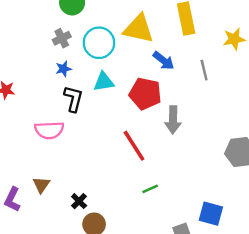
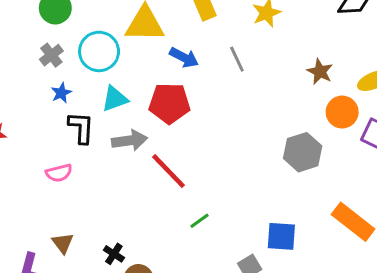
gray arrow: (173, 120) -> (130, 140), moved, turned -88
pink semicircle: (49, 130) -> (59, 173), size x0.7

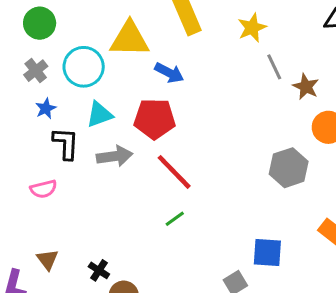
gray line: (237, 59) -> (274, 67), moved
red line: (168, 171) -> (174, 172), moved
green line: (200, 221) -> (175, 219), moved

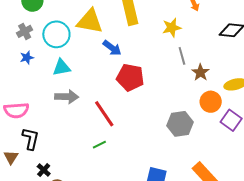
red pentagon: (155, 119) -> (130, 77), moved
black L-shape: (66, 143) -> (31, 139), moved
pink semicircle: (43, 189) -> (16, 110), size x1.4

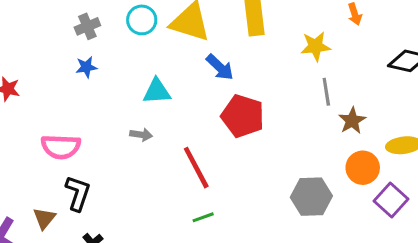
cyan circle: (56, 34) -> (142, 20), moved, size x0.7
cyan triangle: (62, 68) -> (157, 91), moved
gray arrow: (67, 97) -> (141, 135), size x0.6
green line: (99, 145) -> (203, 217), moved

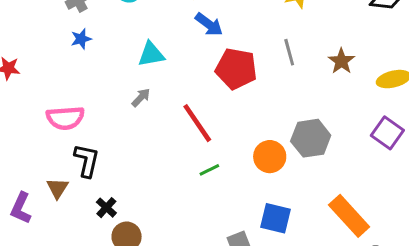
gray line: (326, 92) -> (289, 52), moved
gray arrow: (141, 135) -> (141, 97), turned -48
orange circle: (363, 168) -> (270, 157), moved

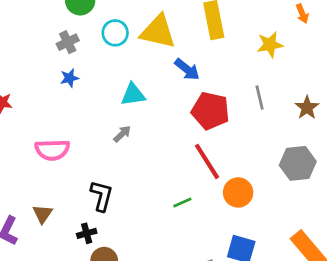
red line: (197, 123) -> (207, 161), moved
gray hexagon: (311, 138) -> (298, 163), moved
black L-shape: (87, 160) -> (102, 196), moved
black cross: (106, 208) -> (87, 233), turned 30

